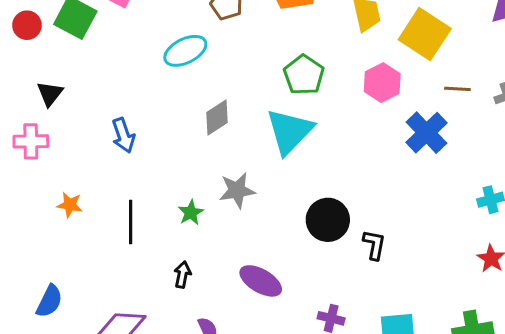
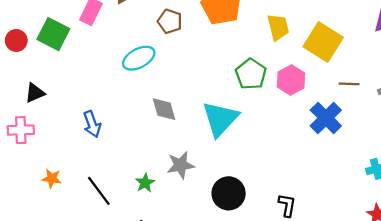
green pentagon: (304, 75) -> (251, 74), moved
black triangle: (50, 94) -> (35, 93), turned 30
gray diamond: (217, 118) -> (164, 109), turned -72
black circle: (328, 220) -> (229, 193), moved
black line: (131, 222) -> (99, 191), turned -36

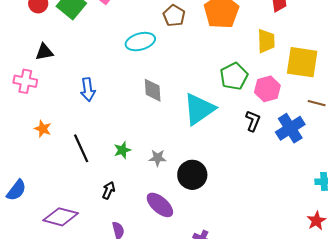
yellow square: (323, 42) -> (302, 62), turned -36
gray star: (181, 165) -> (158, 158), moved, size x0.7
black L-shape: (287, 205) -> (253, 121), moved

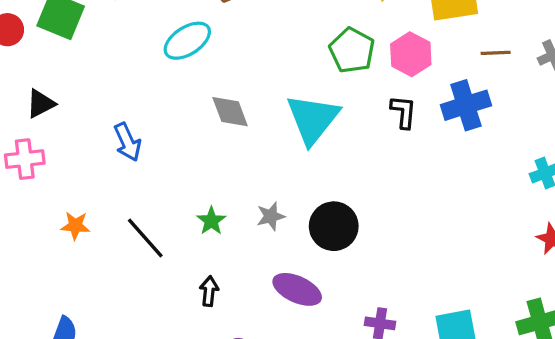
blue cross: (290, 128) -> (466, 105), turned 32

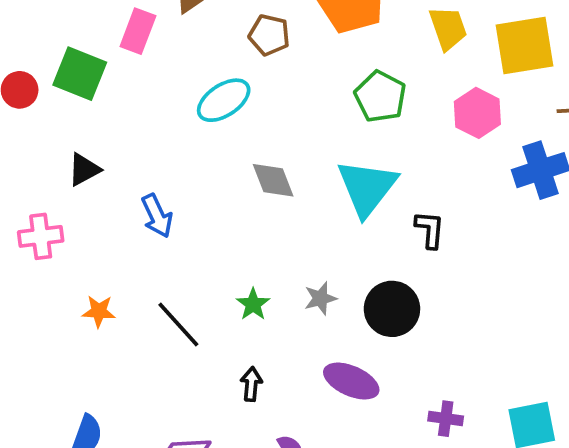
green pentagon: (352, 50) -> (380, 97), moved
black triangle: (41, 104) -> (84, 170), moved
black L-shape: (403, 112) -> (430, 230), moved

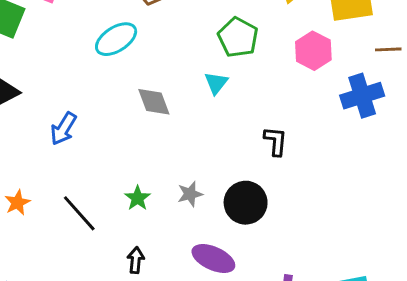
cyan triangle: (367, 188) -> (216, 83), moved, size x0.5
blue arrow: (157, 216) -> (63, 129), turned 56
orange star: (99, 311) -> (17, 203), turned -30

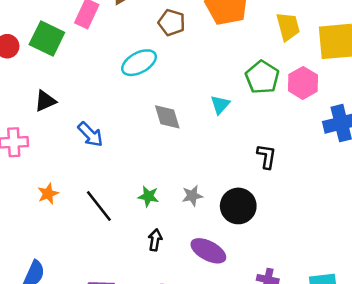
green pentagon: (238, 37) -> (262, 77), moved
blue arrow: (63, 129) -> (90, 134), turned -80
green star: (138, 198) -> (148, 196), turned -30
black arrow: (136, 260) -> (155, 240), moved

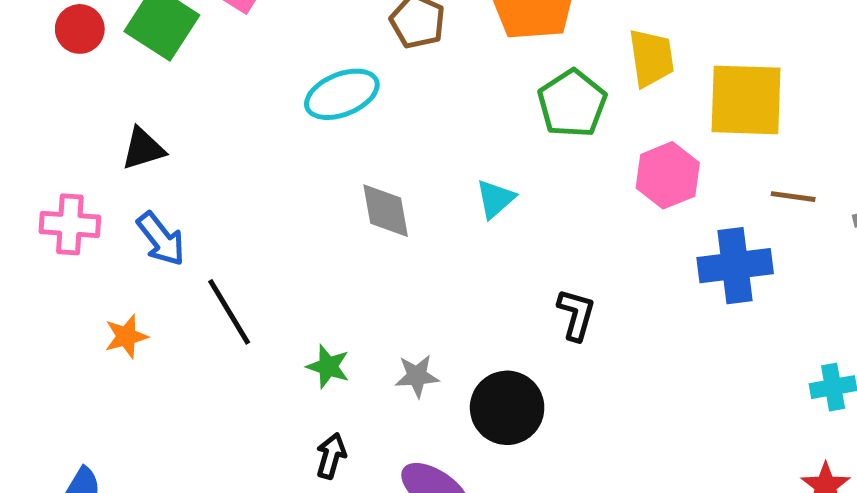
green pentagon: (262, 77) -> (572, 104), moved
blue arrow: (90, 134) -> (161, 239), moved
black line: (99, 206) -> (229, 312), moved

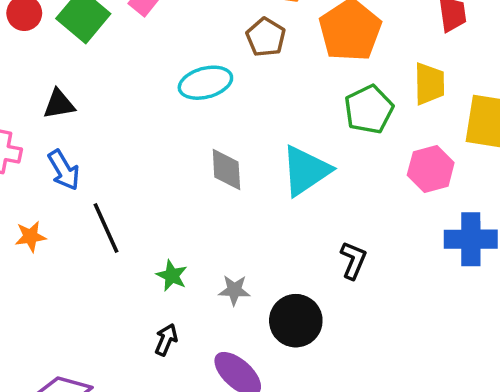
cyan triangle: (495, 199) -> (306, 171), size x1.8

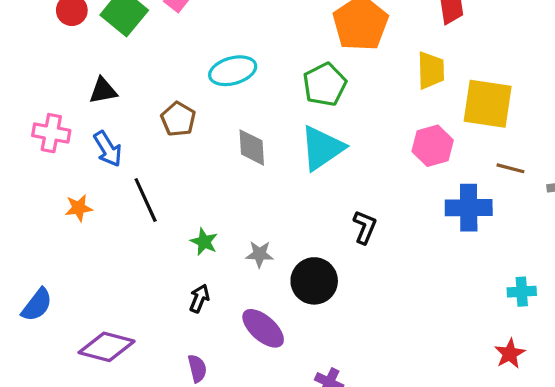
brown pentagon: (266, 37) -> (178, 119), moved
green pentagon: (369, 109) -> (325, 85), moved

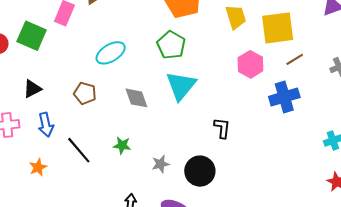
blue arrow: (108, 149) -> (46, 125), turned 35
brown line: (510, 168) -> (295, 59), moved, turned -30
green star: (204, 242) -> (122, 145), moved

